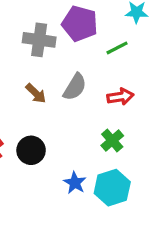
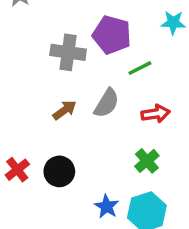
green line: (117, 48) -> (140, 68), moved
brown arrow: (36, 93) -> (65, 110), turned -80

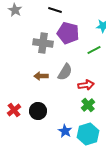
green line: (140, 68) -> (94, 50), moved
brown arrow: (65, 110) -> (41, 76), turned -144
red arrow: (156, 114) -> (86, 85), moved

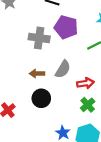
black circle: (38, 111) -> (41, 98), moved

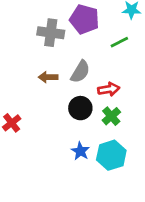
black circle: (41, 98) -> (80, 108), moved

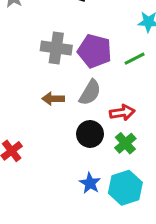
purple pentagon: (84, 19) -> (95, 51), moved

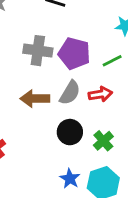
brown arrow: (53, 99) -> (35, 99), size x1.4
red arrow: (122, 112) -> (100, 94), moved

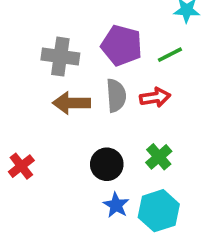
gray cross: (38, 51) -> (60, 57), moved
gray semicircle: (70, 93) -> (116, 96), turned -35
black circle: (70, 132) -> (107, 164), moved

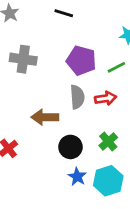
gray cross: (60, 57) -> (23, 59), moved
brown arrow: (71, 103) -> (45, 117), moved

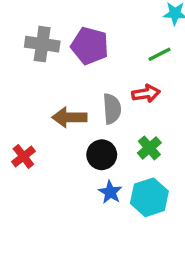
purple pentagon: (81, 61) -> (90, 46), moved
gray semicircle: (77, 97) -> (112, 109), moved

